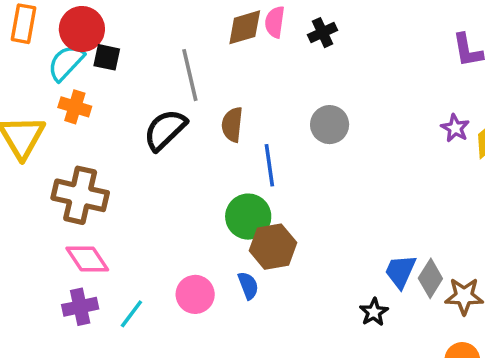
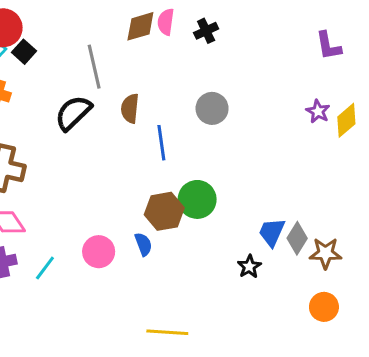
black square: (107, 57) -> (24, 52), turned 30
green circle: (248, 217) -> (197, 199), moved

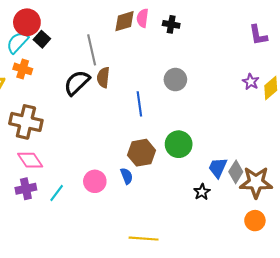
black cross: (206, 31) -> (171, 24), turned 35
brown semicircle: (130, 108) -> (103, 77), moved
green circle: (197, 199) -> (179, 144), moved
brown star: (325, 253) -> (256, 182), size x1.4

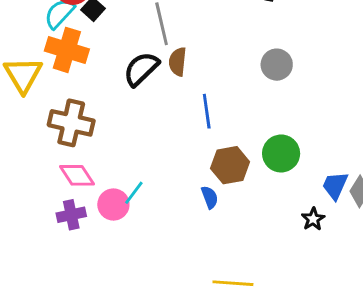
orange cross: (23, 69) -> (67, 50), size x1.6
blue line: (139, 104) -> (207, 111), moved
pink circle: (95, 181) -> (113, 204), moved
cyan line: (57, 193) -> (134, 193), moved

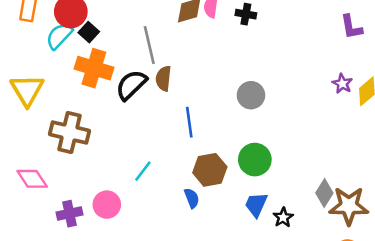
orange cross: (67, 50) -> (94, 68), moved
gray circle: (277, 65) -> (251, 95), moved
pink diamond: (77, 175) -> (32, 179), moved
blue trapezoid: (335, 186) -> (256, 205), moved
cyan line: (134, 193) -> (143, 171), moved

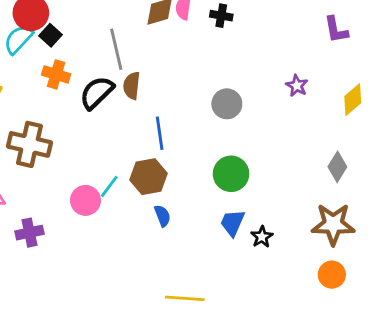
orange cross: (94, 68) -> (56, 74), size x0.7
purple star: (342, 84) -> (297, 86), moved
brown hexagon: (210, 170) -> (148, 177), moved
gray diamond: (324, 193) -> (337, 167), moved
pink circle: (107, 205) -> (85, 200), moved

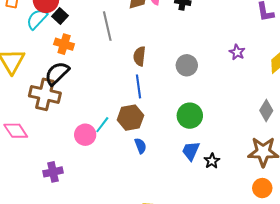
brown semicircle: (132, 86) -> (139, 56), moved
black semicircle: (97, 93) -> (57, 73), moved
purple cross: (29, 233) -> (53, 172), moved

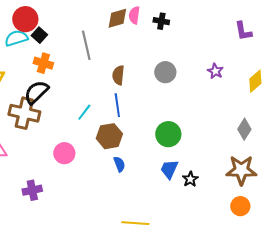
cyan semicircle: (37, 19) -> (16, 38), turned 30
gray circle: (187, 65) -> (165, 72), moved
cyan line: (102, 125) -> (84, 112), moved

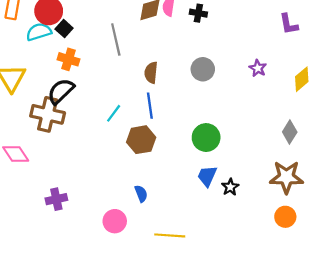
pink circle: (64, 153) -> (115, 221), moved
blue semicircle: (119, 164) -> (141, 194), moved

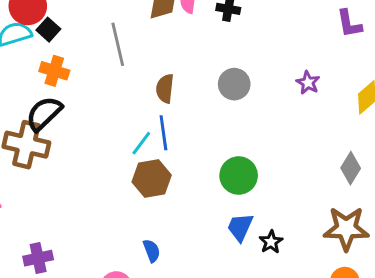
cyan line: (114, 113) -> (141, 143), moved

